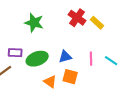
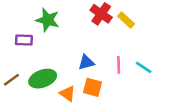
purple rectangle: (15, 53) -> (24, 40), moved
green ellipse: (37, 59) -> (43, 79), moved

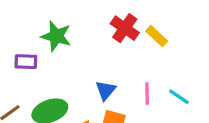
blue triangle: (86, 62) -> (106, 90), turned -35

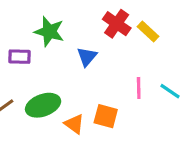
blue triangle: (106, 90) -> (87, 57), moved

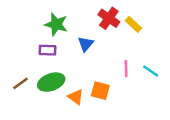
purple rectangle: (20, 57) -> (48, 50), moved

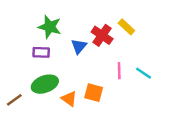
red cross: (109, 18) -> (102, 35), moved
brown line: (20, 83) -> (14, 100), moved

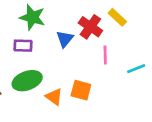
pink line: (119, 71) -> (105, 55), moved
cyan line: (144, 73) -> (136, 69), turned -56

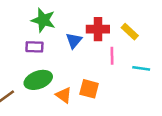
yellow rectangle: (117, 17) -> (130, 32), moved
red cross: (90, 27) -> (98, 29), turned -35
cyan line: (136, 69) -> (141, 68), turned 30

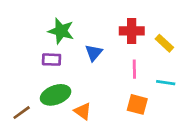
red cross: (98, 29) -> (132, 31), moved
yellow rectangle: (130, 32) -> (164, 43), moved
orange square: (89, 89) -> (137, 104), moved

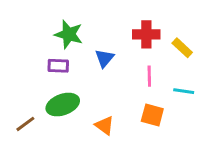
orange triangle: (83, 111) -> (105, 125), moved

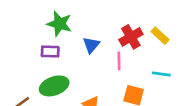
red cross: (146, 34) -> (131, 37), moved, turned -30
pink line: (149, 76) -> (119, 61), moved

